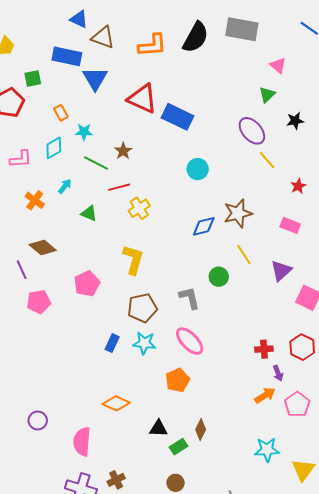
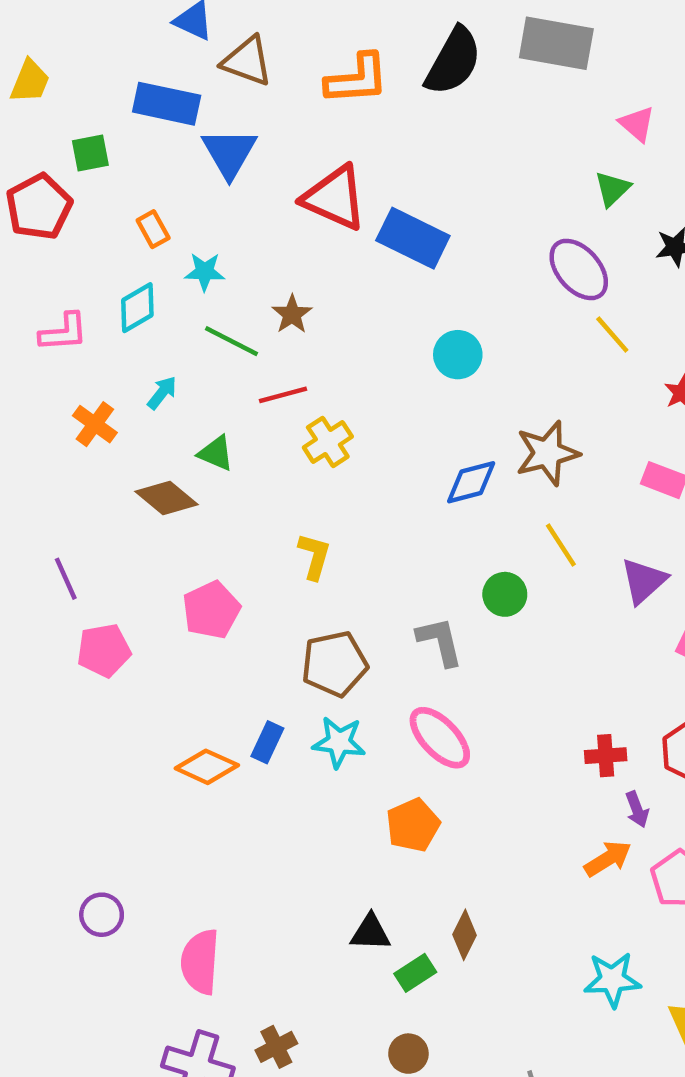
brown diamond: (43, 248) -> (167, 498), moved
yellow L-shape: (133, 260) -> (314, 556), size x0.7
orange diamond: (116, 403) -> (207, 767), moved

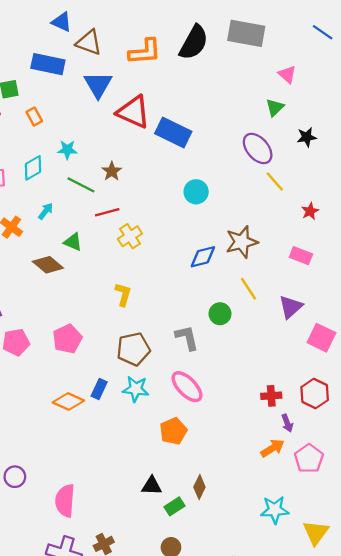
blue triangle: (229, 153) -> (98, 85), moved
orange rectangle: (153, 229) -> (34, 117), moved
pink pentagon: (211, 610) -> (67, 339), moved

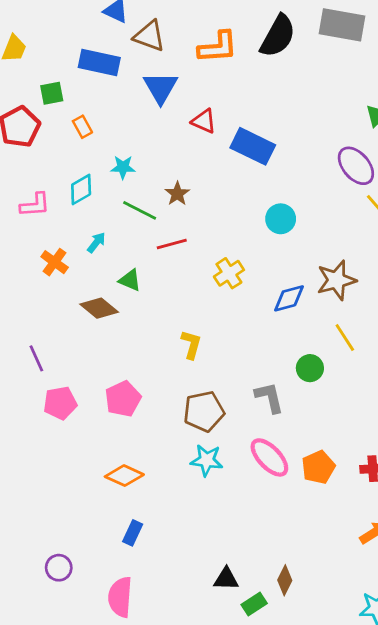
red triangle: (133, 112) -> (204, 121), size x0.6
yellow cross: (130, 236) -> (229, 273), moved
blue rectangle: (99, 389) -> (133, 533), moved
orange pentagon: (173, 431) -> (318, 467), moved

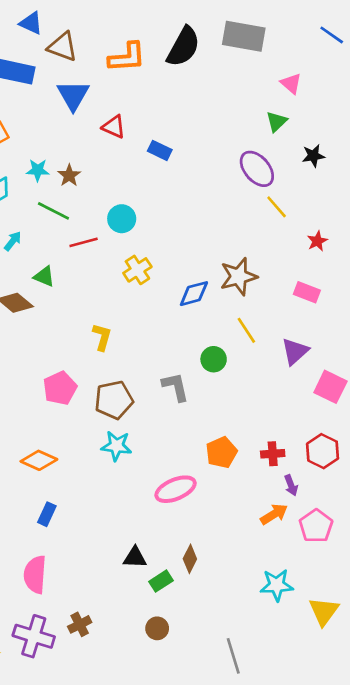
blue rectangle: (253, 146) -> (160, 150), size x0.6
brown star: (177, 194) -> (69, 175), moved
cyan circle: (281, 219) -> (122, 219), moved
pink pentagon: (123, 399) -> (60, 388), moved
pink ellipse: (269, 457) -> (176, 489), moved, turned -69

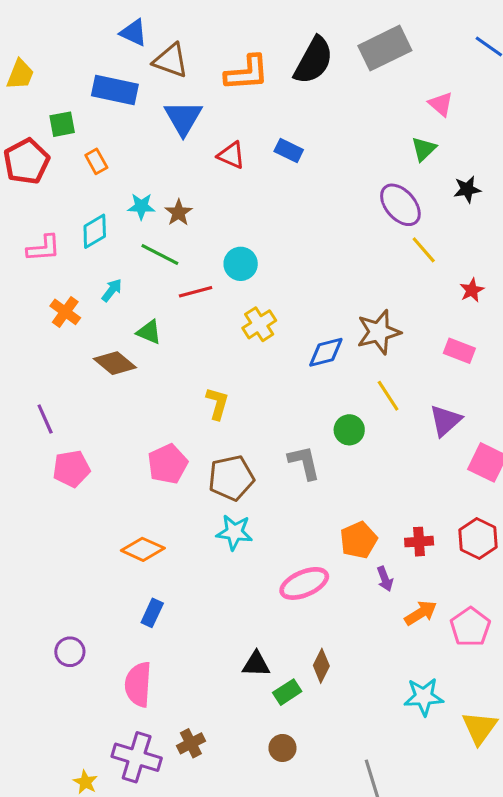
gray rectangle: (244, 36) -> (385, 48), turned -36
blue rectangle: (160, 150) -> (289, 151), moved
purple arrow: (291, 485) -> (385, 579), moved

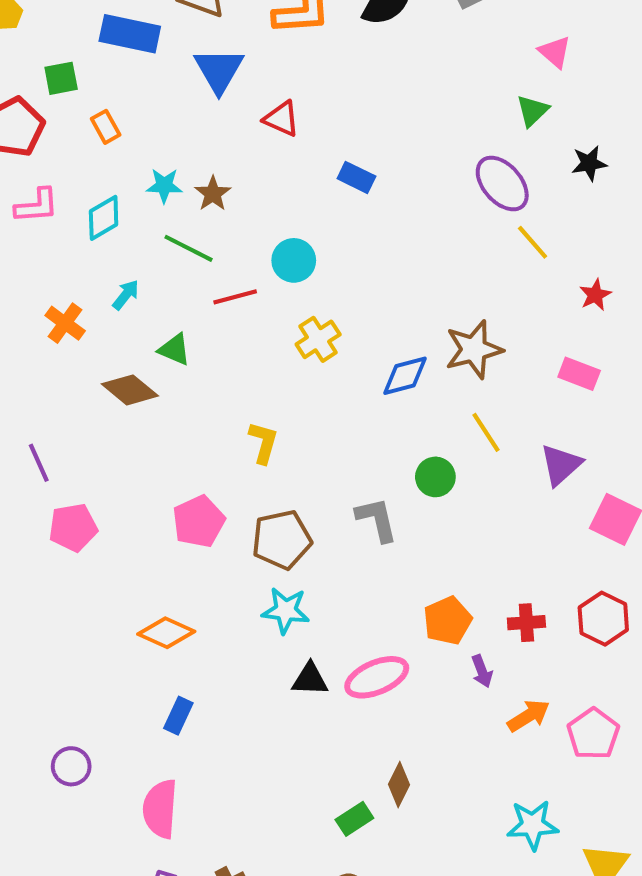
blue rectangle: (289, 151) -> (356, 177), moved
pink L-shape: (44, 248) -> (37, 206), moved
black triangle: (256, 664) -> (310, 679), moved

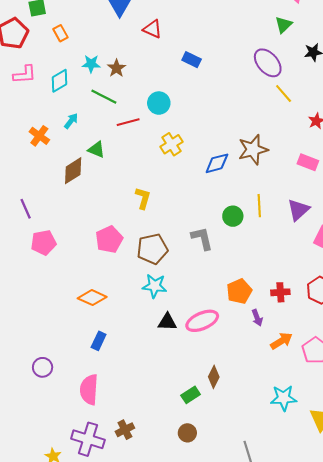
brown diamond: (130, 390) -> (73, 171), turned -72
yellow line: (486, 432) -> (259, 206), moved, turned 30

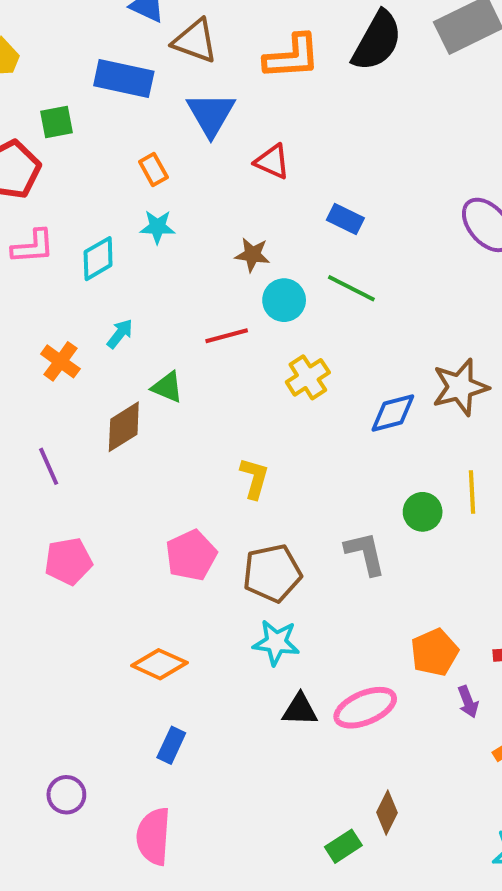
orange rectangle: (60, 33) -> (153, 170), moved
brown star: (117, 68) -> (252, 255), moved, turned -30
green line: (104, 97) -> (351, 288), moved
purple line: (26, 209) -> (49, 466), moved

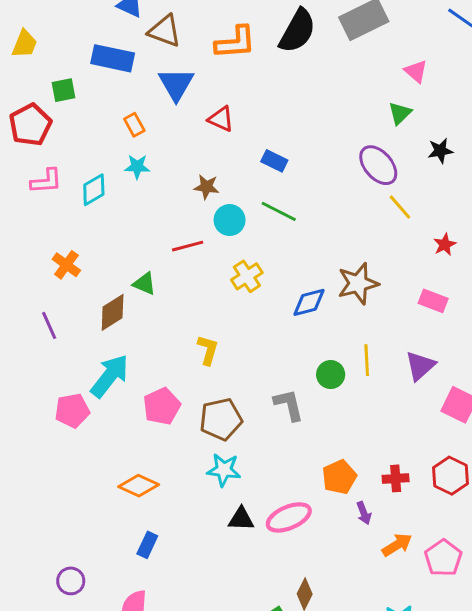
cyan arrow: (120, 334) -> (110, 376), moved, size x2.0
purple line: (49, 466) -> (49, 325), moved

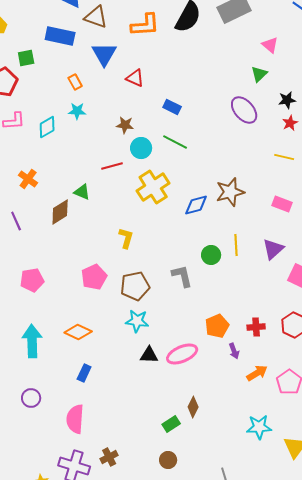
yellow line: (400, 207) -> (284, 157), moved, turned -36
red star: (445, 245) -> (290, 123), moved
yellow cross: (247, 276) -> (153, 187), size x1.5
cyan arrow: (110, 376) -> (32, 341), moved, turned -40

